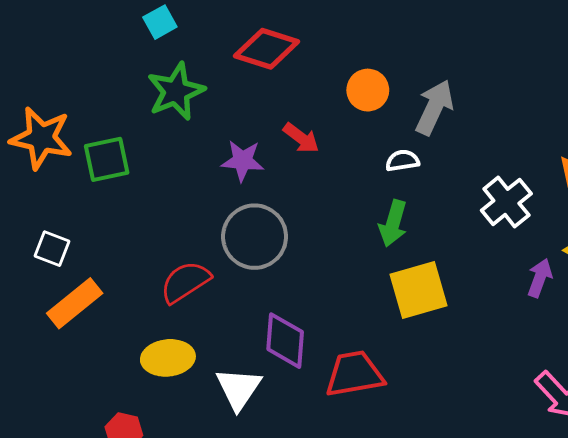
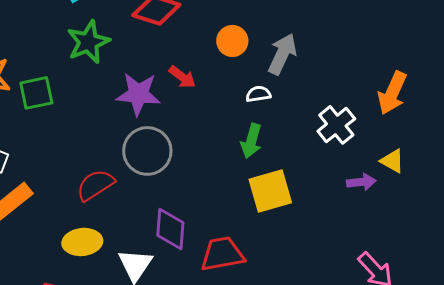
purple star: (243, 161) -> (138, 94), size x1.4
purple arrow: (540, 278) -> (361, 182), turned 64

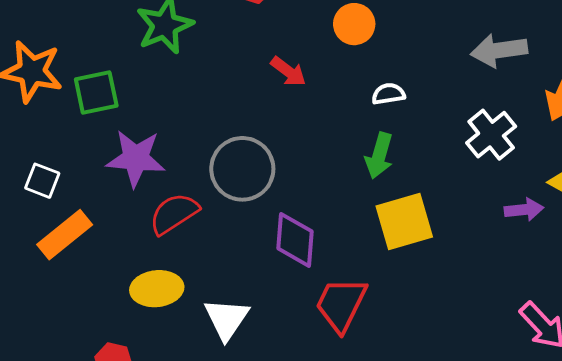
gray arrow: (282, 54) -> (499, 50), moved, turned -123
purple star: (138, 94) -> (136, 158), moved
purple diamond: (170, 229) -> (295, 240), moved
red trapezoid: (222, 254) -> (341, 304), turned -54

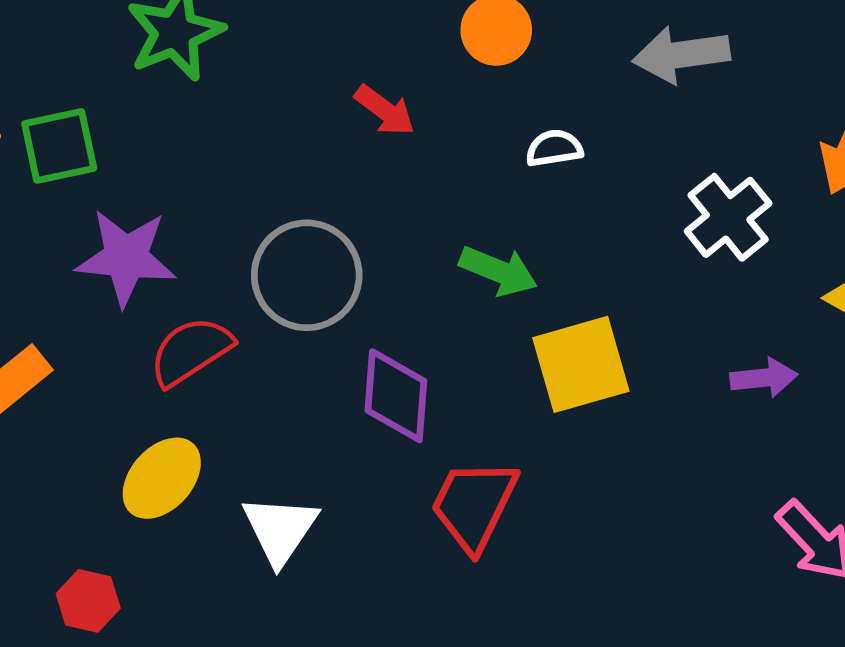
gray arrow: (499, 50) -> (681, 55), moved
green arrow: (379, 156) -> (498, 271), moved, turned -84
purple arrow: (524, 210) -> (764, 378), moved
yellow ellipse: (157, 289) -> (162, 478), turned -42

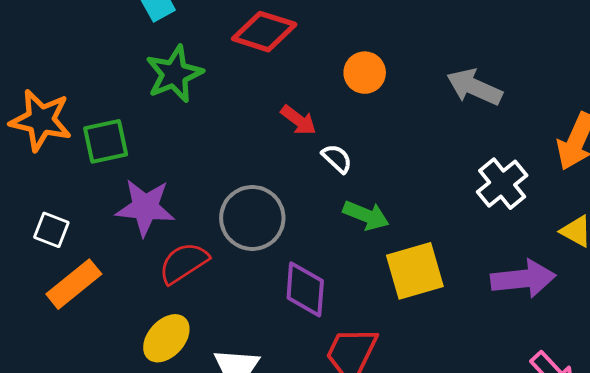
gray arrow: (681, 55) -> (474, 87), turned 32
white semicircle: (554, 148) -> (337, 159), moved, turned 52
purple arrow: (764, 378) -> (523, 279), size x1.6

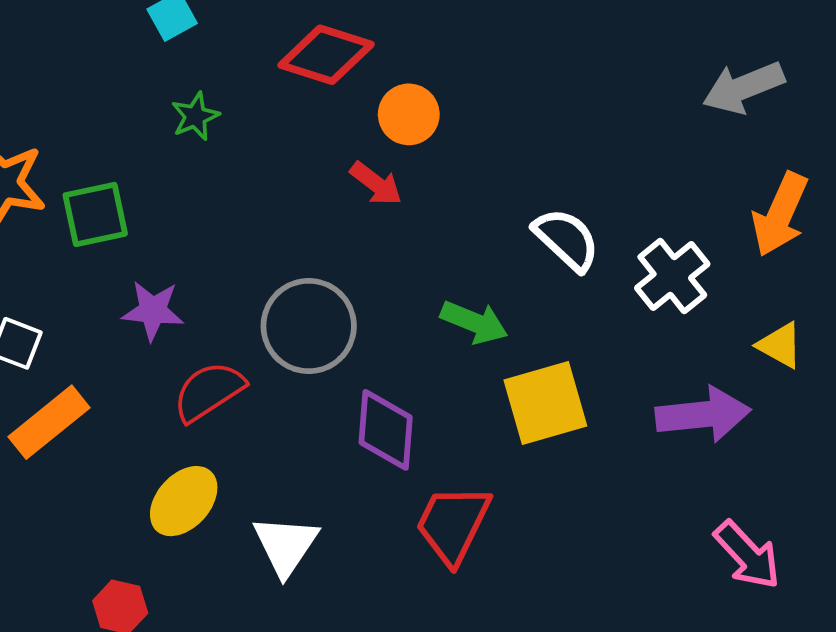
orange circle: (365, 73) -> (409, 114), moved
green star: (174, 74) -> (195, 116), size x0.6
gray arrow: (474, 87) -> (743, 87), moved, turned -46
white semicircle: (337, 159) -> (566, 239), moved, size x1.5
purple star: (145, 207) -> (153, 311), size x0.7

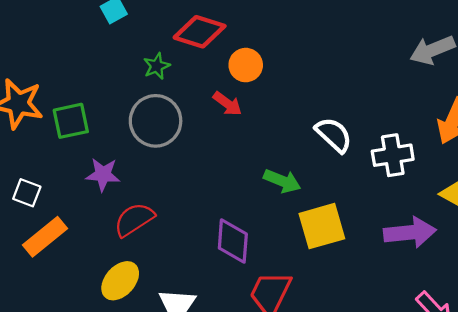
green star: (195, 116) -> (157, 66), moved
white cross: (672, 276) -> (393, 155), turned 30
gray circle: (309, 326) -> (156, 121), moved

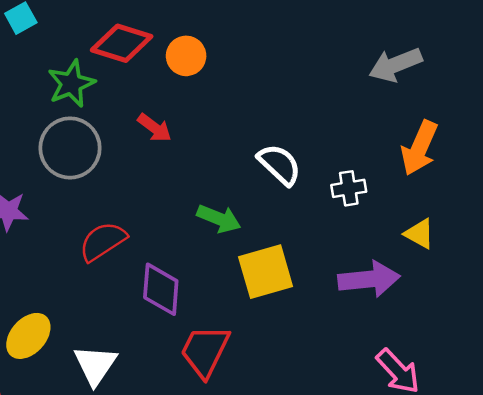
orange circle: (246, 65) -> (186, 56), moved
green star: (157, 66) -> (71, 84), size x1.5
white cross: (393, 155) -> (349, 188), size x0.7
red semicircle: (134, 220) -> (103, 241), moved

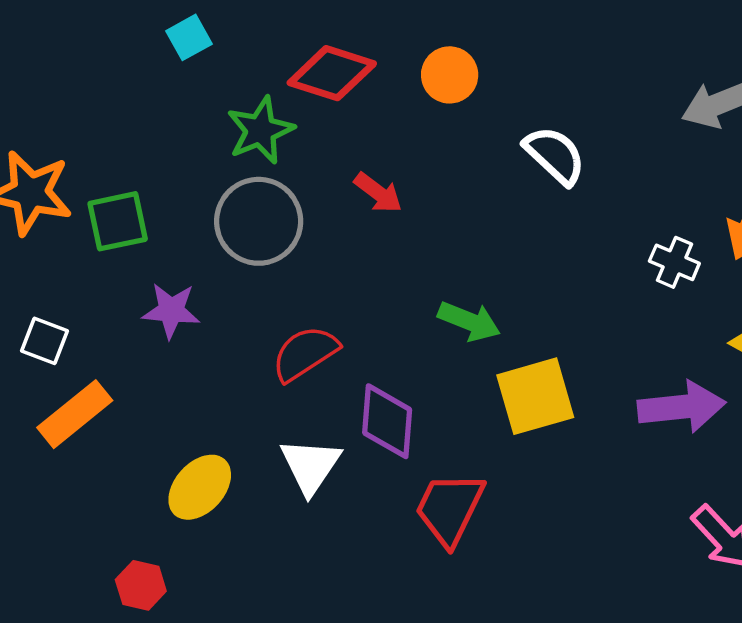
orange circle: (186, 56) -> (450, 75), moved
white semicircle: (279, 164) -> (555, 155), moved
white cross: (349, 188) -> (674, 262), moved, turned 32
white triangle: (95, 365) -> (310, 466), moved

